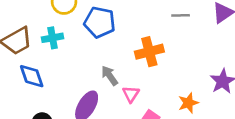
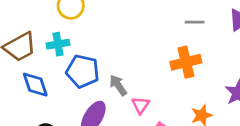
blue pentagon: (100, 22) -> (83, 71), moved
orange cross: (149, 52) -> (186, 62), moved

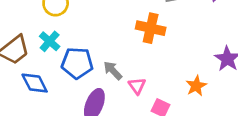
cyan cross: (58, 44) -> (50, 41), turned -30
orange cross: (186, 62) -> (151, 28), moved, turned 36

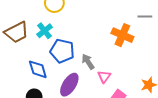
blue diamond: (35, 83) -> (38, 69), moved

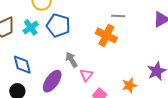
gray line: (145, 17) -> (118, 16), moved
blue pentagon: (62, 51) -> (58, 25), moved

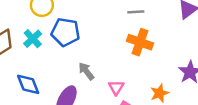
orange cross: (106, 35) -> (140, 42), moved
pink triangle: (86, 75) -> (116, 87), moved

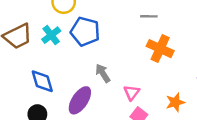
gray line: (136, 12) -> (149, 16), moved

